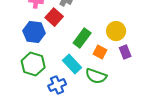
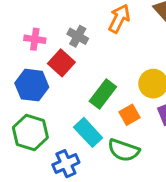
orange square: (100, 52) -> (130, 115), turned 32

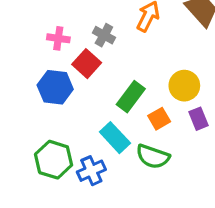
green hexagon: (30, 132) -> (54, 160), moved

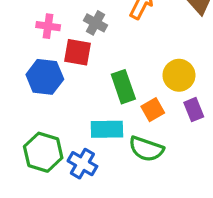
red square: (87, 64) -> (78, 52), turned -32
green rectangle: (131, 97) -> (123, 87), turned -56
cyan rectangle: (115, 138) -> (107, 129), turned -48
blue cross: (91, 171) -> (82, 164), turned -36

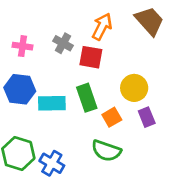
red square: (78, 52) -> (91, 57), moved
cyan rectangle: (107, 129) -> (52, 103), moved

